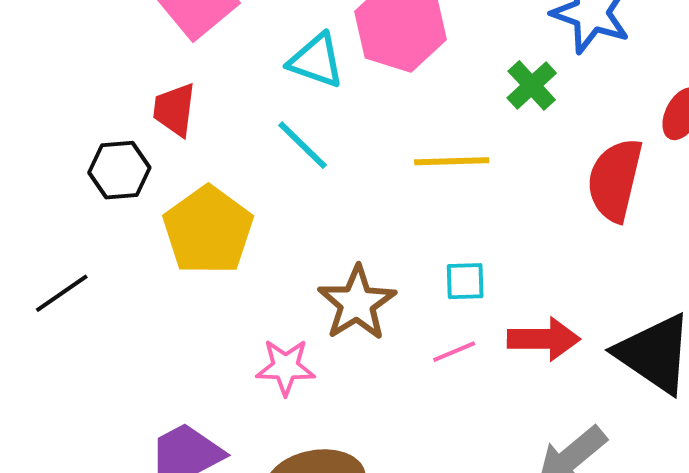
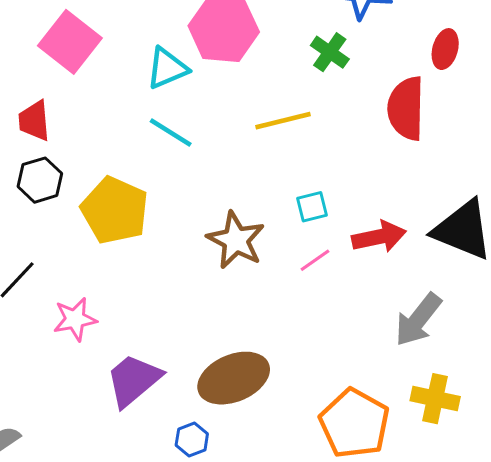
cyan triangle: (316, 61) -> (167, 68), turned -30
red trapezoid: (174, 110) -> (34, 121), moved
pink star: (286, 367) -> (75, 319), moved

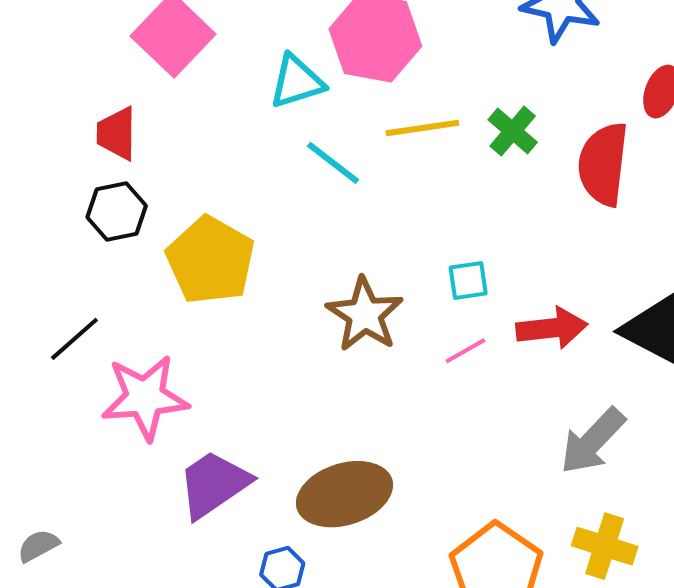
green cross: (330, 52) -> (513, 131), moved
yellow line: (283, 121) -> (422, 128), moved
cyan line: (171, 132) -> (333, 163), moved
pink star: (75, 319) -> (145, 397), size x1.5

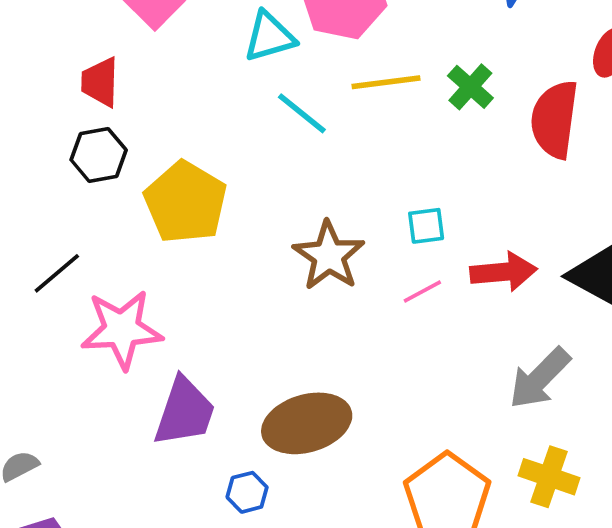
purple trapezoid: (214, 484) -> (184, 412), turned 142

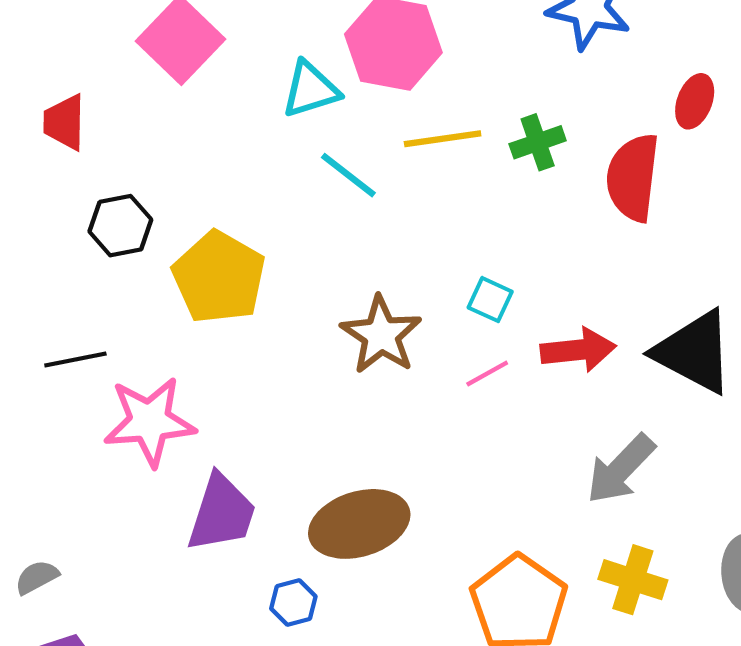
red trapezoid: (100, 82) -> (64, 122), moved
green cross: (470, 87) -> (538, 142), turned 30
cyan square: (426, 226) -> (490, 300), turned 33
black line: (57, 273) -> (75, 359), turned 30

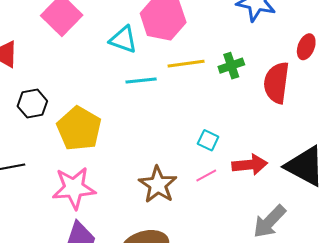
cyan triangle: (310, 89) -> (123, 40), turned 36
cyan line: (348, 175) -> (141, 80), turned -44
brown star: (381, 335) -> (158, 185), moved
pink star: (150, 421) -> (74, 188), moved

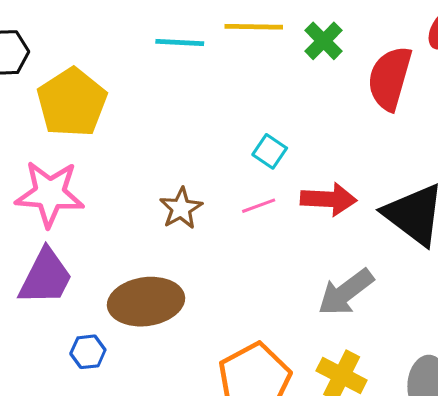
green cross: (231, 66) -> (324, 41), turned -35
brown star: (158, 185) -> (181, 208), size x0.7

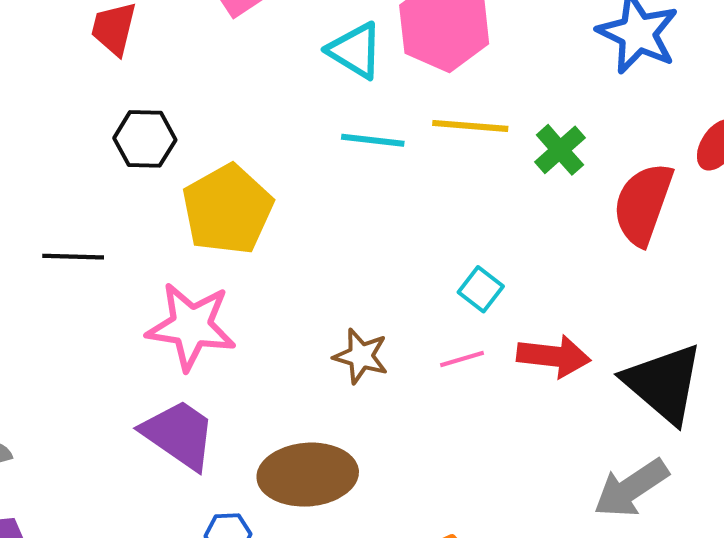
brown star: (181, 208) -> (361, 356), turned -30
purple trapezoid: (46, 277) -> (179, 434), turned -86
gray arrow: (346, 292) -> (631, 488), moved

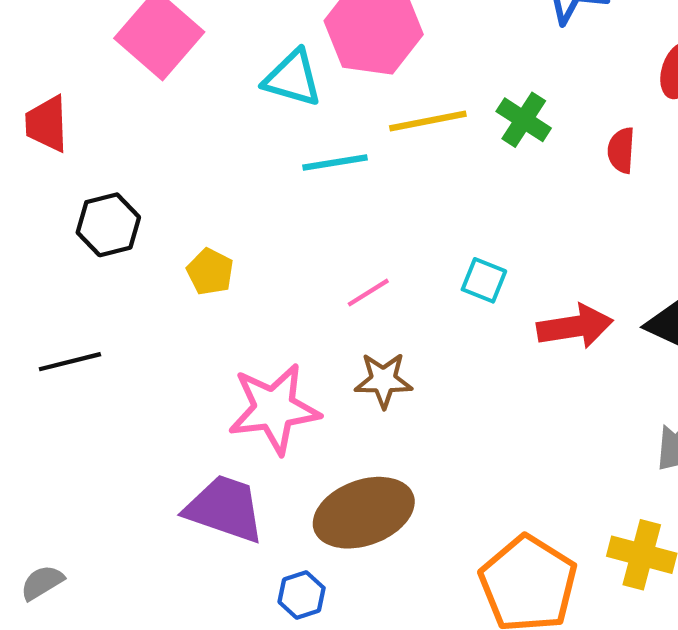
red semicircle: (643, 204) -> (621, 150), size x0.5
yellow pentagon: (228, 209) -> (210, 272), size x0.5
pink star: (191, 326) -> (274, 409), moved
pink line: (462, 359) -> (368, 293), moved

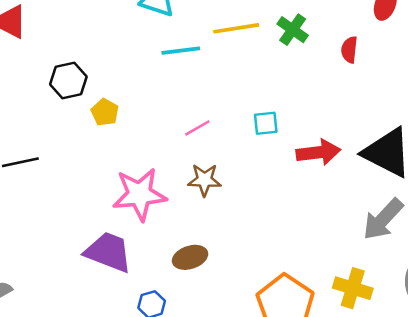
black hexagon: (108, 225) -> (68, 80), moved
cyan square: (484, 280) -> (266, 123), turned -30
brown ellipse: (364, 513) -> (190, 257), size x0.6

